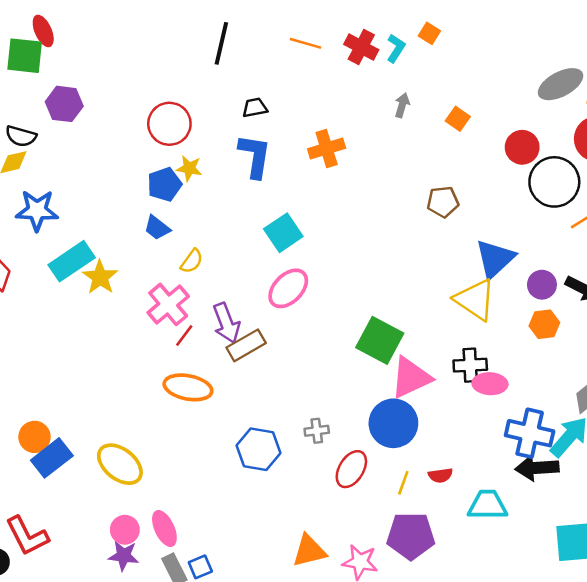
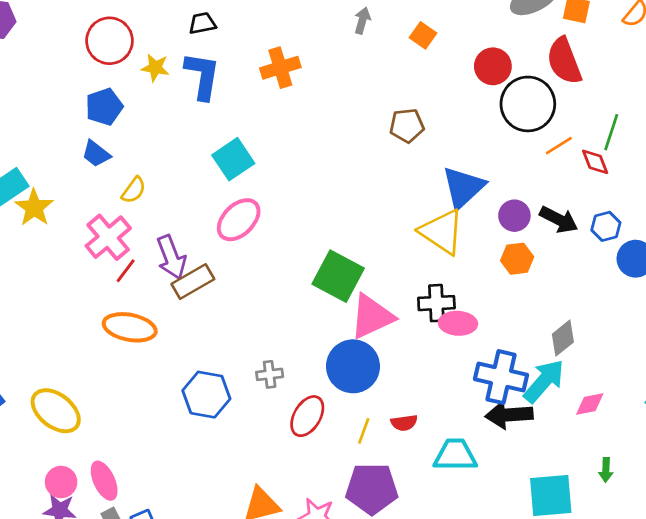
yellow star: (189, 168) -> (155, 68), moved

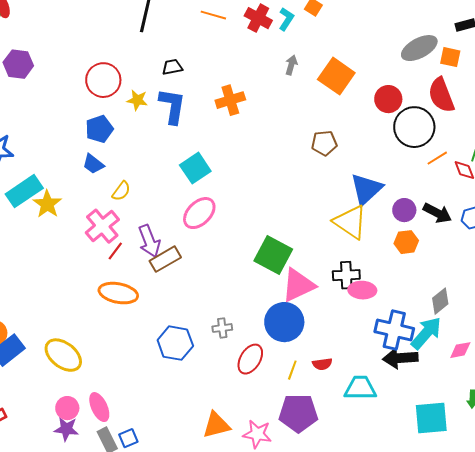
orange square: (423, 35) -> (336, 76), size x1.8

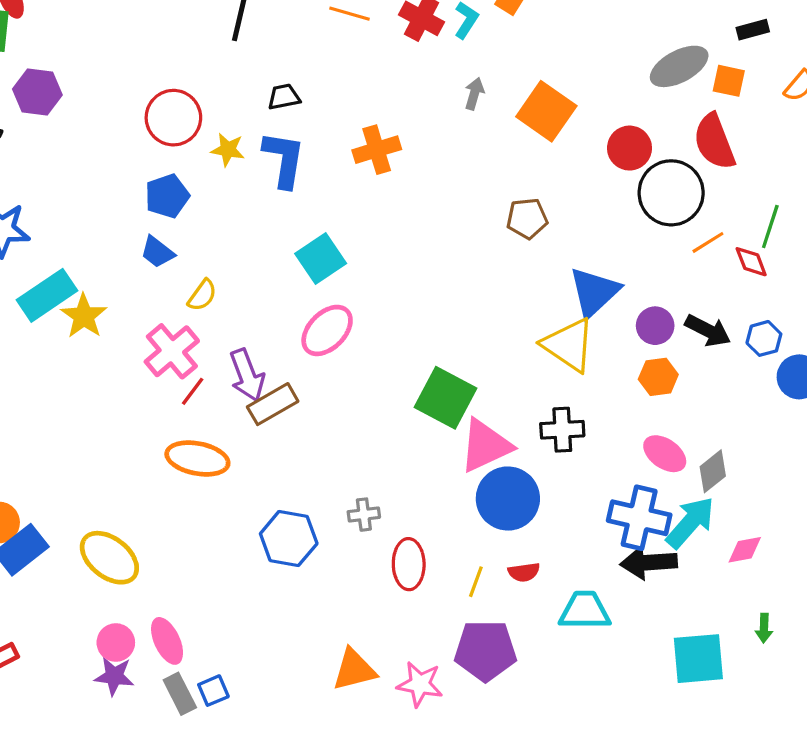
pink ellipse: (362, 290) -> (665, 454), moved, turned 32
blue circle: (284, 322) -> (508, 499), moved
red ellipse: (250, 359) -> (409, 564), turned -32

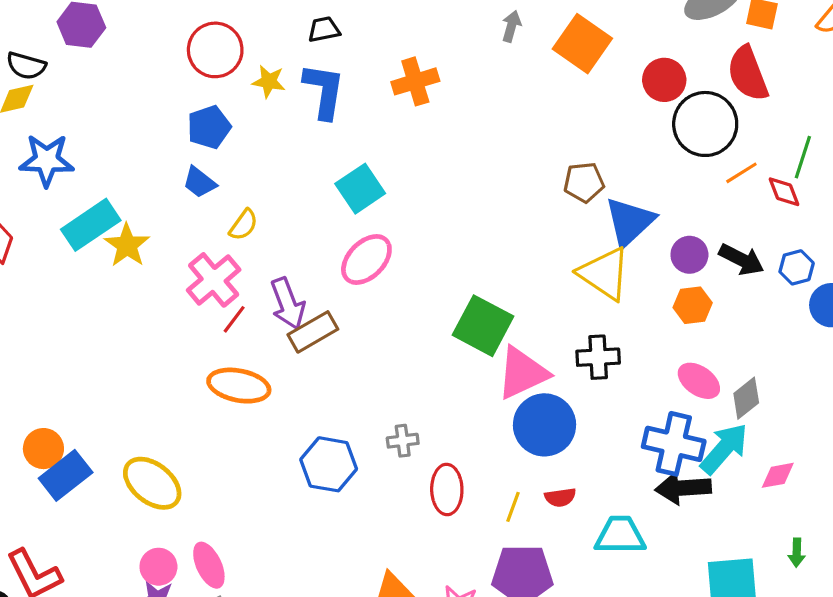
brown pentagon: (527, 218) -> (584, 182), moved

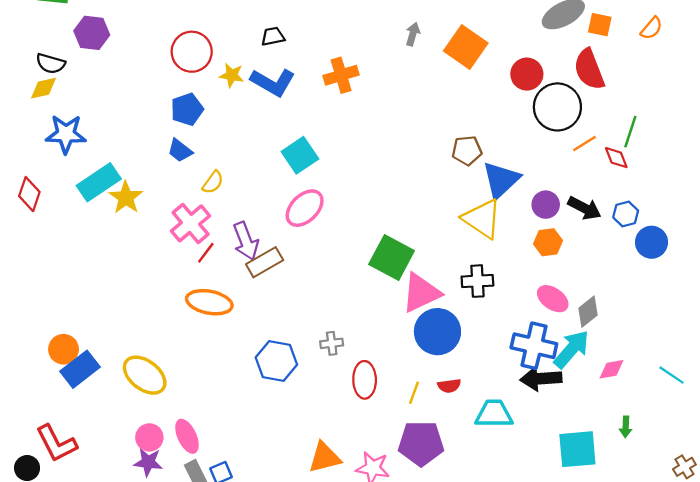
blue L-shape: (324, 91) -> (273, 82), turned 111

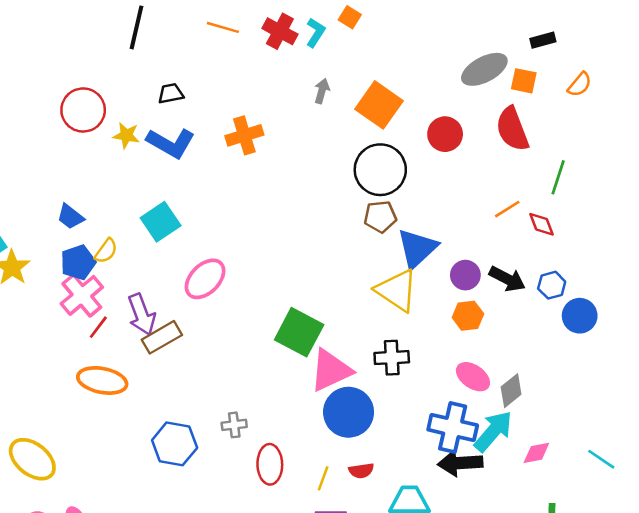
black circle: (557, 107) -> (380, 170), moved
blue pentagon: (187, 109) -> (78, 262), moved
green line: (630, 132) -> (558, 177), moved
cyan square: (300, 155) -> (161, 222), moved

